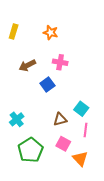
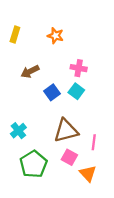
pink cross: (60, 62) -> (79, 68), moved
cyan square: (81, 109) -> (76, 91), moved
brown triangle: (60, 119) -> (66, 131), size x1.6

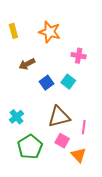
yellow rectangle: (15, 34) -> (13, 31), turned -32
orange star: (55, 36) -> (50, 32), size x1.5
pink cross: (79, 68) -> (79, 56), moved

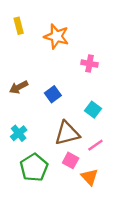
yellow rectangle: (13, 31) -> (19, 26), moved
brown arrow: (27, 64) -> (19, 87), moved
cyan square: (68, 82) -> (93, 110), moved
pink line: (84, 127) -> (95, 145), turned 48

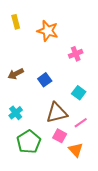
pink cross: (89, 64) -> (76, 54), turned -32

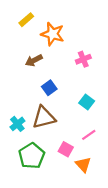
yellow rectangle: (16, 22) -> (26, 20), moved, turned 64
brown arrow: (16, 74) -> (34, 60), moved
brown triangle: (57, 113) -> (44, 117), moved

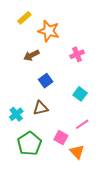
brown triangle: (44, 117) -> (41, 108), size x0.7

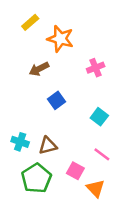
brown triangle: (41, 108) -> (48, 146), moved
cyan cross: (16, 114) -> (20, 142), turned -32
pink line: (82, 124) -> (102, 154), turned 72

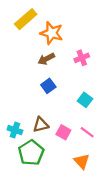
yellow rectangle: (30, 22) -> (26, 19), size x1.5
brown arrow: (39, 69) -> (46, 59), moved
cyan cross: (20, 142) -> (15, 130), moved
pink square: (75, 171) -> (63, 132), moved

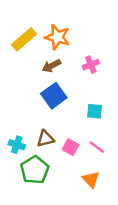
yellow rectangle: (26, 19) -> (24, 39), moved
blue square: (48, 86) -> (54, 96), size x1.5
cyan square: (85, 100) -> (94, 111), turned -32

